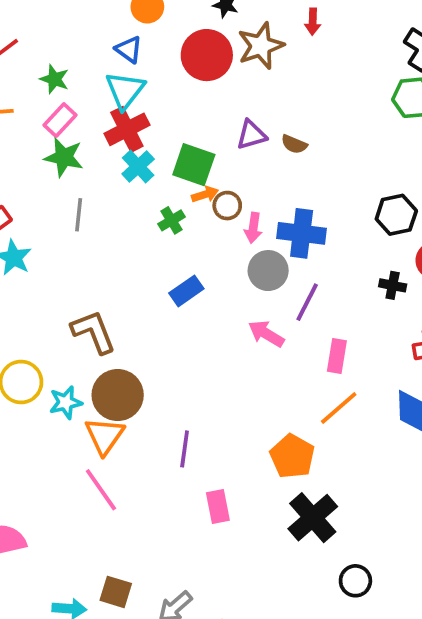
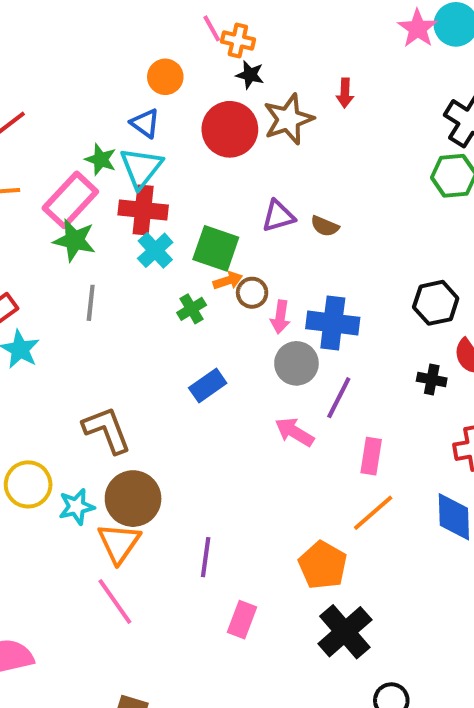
green star: (54, 79) -> (101, 160), moved
pink rectangle: (60, 120) -> (70, 200), size x1.5
red cross: (127, 129) -> (143, 210), turned 33
pink rectangle: (218, 506) -> (242, 620), turned 32

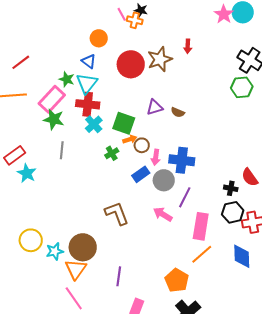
black star: (250, 75) -> (141, 10), moved
black hexagon: (436, 303) -> (233, 212), moved
blue rectangle: (208, 386) -> (141, 174), moved
brown L-shape: (107, 430) -> (117, 213), moved
pink rectangle: (371, 456) -> (201, 226), size x1.5

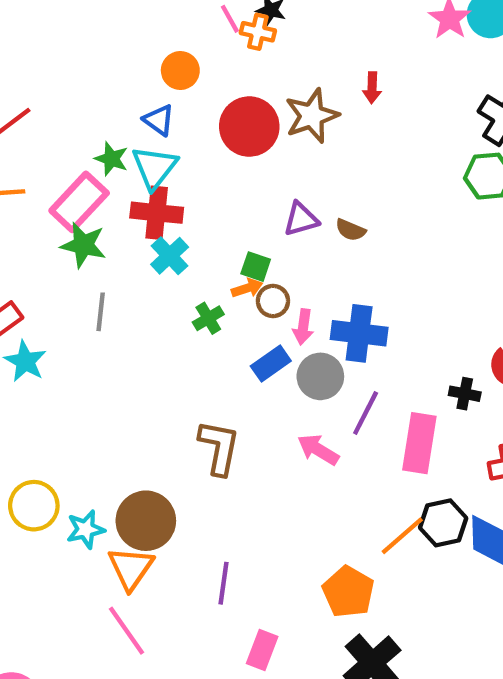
green square: (124, 123) -> (256, 267), moved, size x0.6
black hexagon: (233, 212) -> (443, 523), moved
brown L-shape: (117, 213) -> (219, 447), turned 32
pink rectangle: (201, 226) -> (419, 443), moved

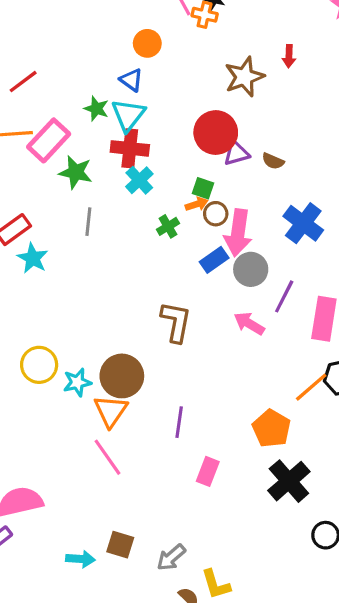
red circle: (249, 127) -> (216, 132), moved
pink rectangle: (79, 202) -> (49, 140), moved
pink arrow: (303, 327) -> (238, 233), size x1.8
blue cross: (359, 333) -> (303, 223), moved, turned 30

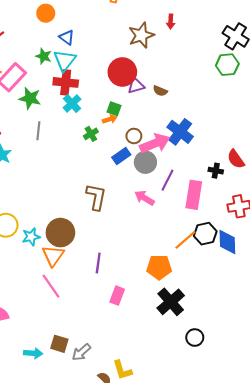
orange circle: (147, 43) -> (46, 13), moved
brown circle: (216, 214) -> (134, 136), moved
pink arrow: (238, 233) -> (155, 143), moved, turned -120
orange pentagon: (271, 429) -> (159, 267), turned -30
gray arrow: (171, 557) -> (81, 352), moved

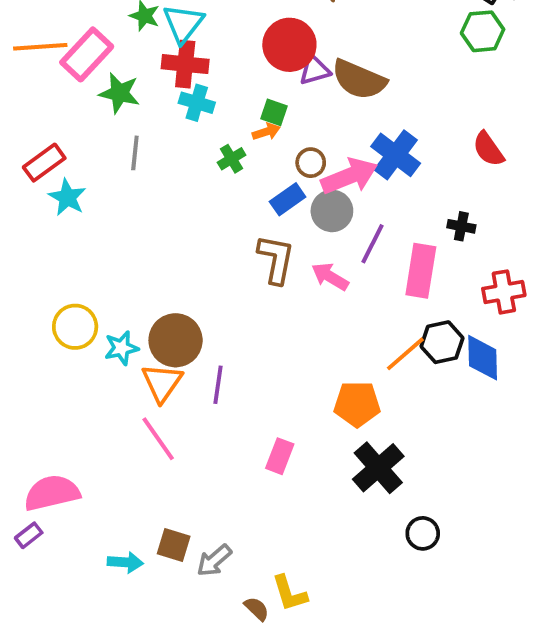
brown semicircle: (160, 91) -> (359, 80), size x2.0
cyan cross: (72, 103) -> (197, 103), turned -30
red semicircle: (236, 159) -> (488, 149), moved
brown L-shape: (96, 197) -> (276, 259), moved
purple line: (98, 263) -> (218, 385), moved

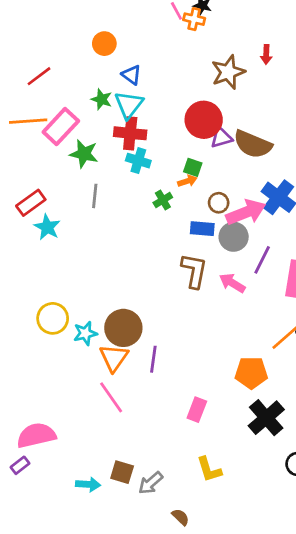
blue rectangle: (288, 199) -> (202, 229), turned 40
yellow L-shape: (289, 593) -> (209, 469), moved

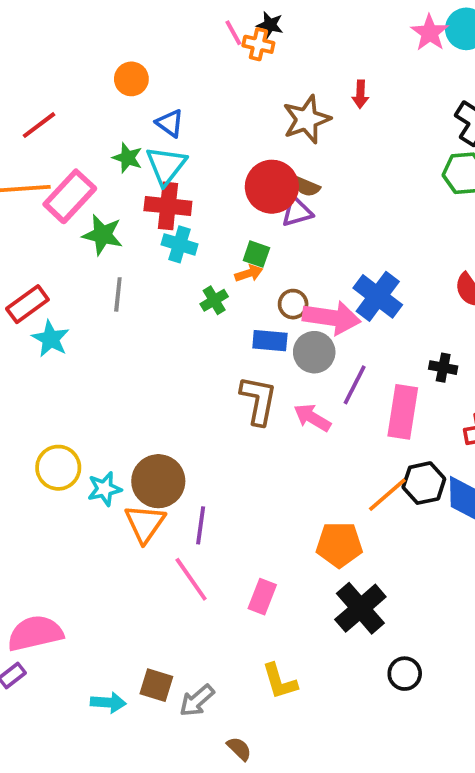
brown semicircle: (253, 144) -> (307, 187), moved, size x0.5
pink arrow: (246, 212) -> (332, 318), turned 30
pink line: (111, 397) -> (191, 579), moved

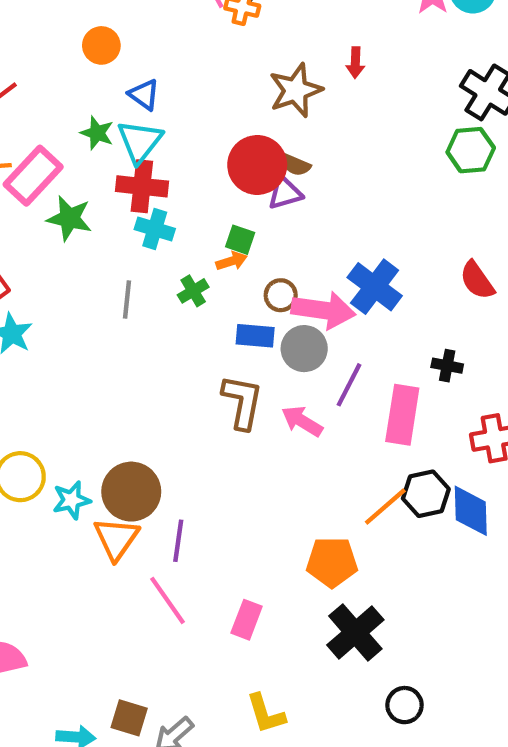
gray line: (118, 294) -> (127, 299), moved

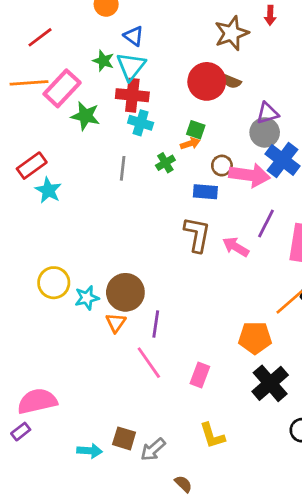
purple triangle: (285, 193) -> (267, 113), moved
gray circle: (304, 349) -> (265, 132), moved
orange triangle: (116, 539) -> (116, 323), size x0.7

